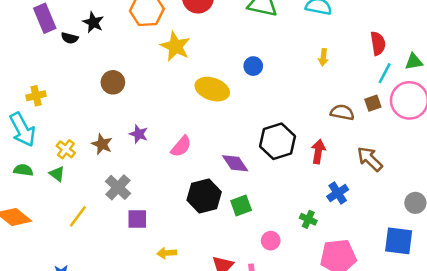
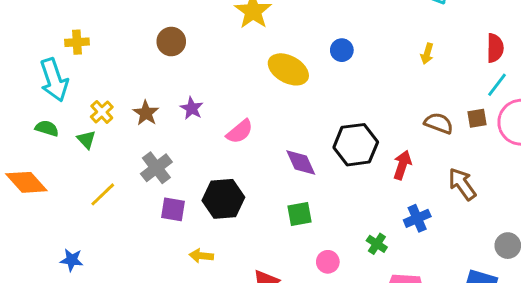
black hexagon: (204, 196) -> (223, 199), moved

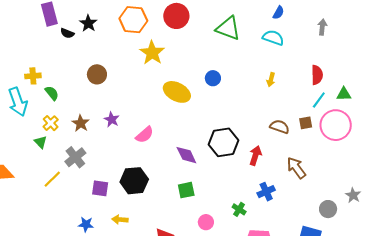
green semicircle: (47, 128) -> (52, 93), moved, turned 35
gray cross: (156, 168) -> (75, 157), moved
blue star: (72, 260) -> (86, 224), moved

